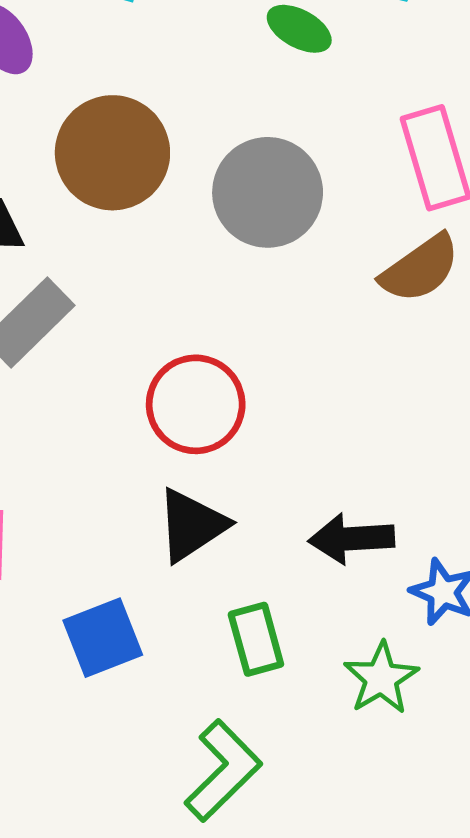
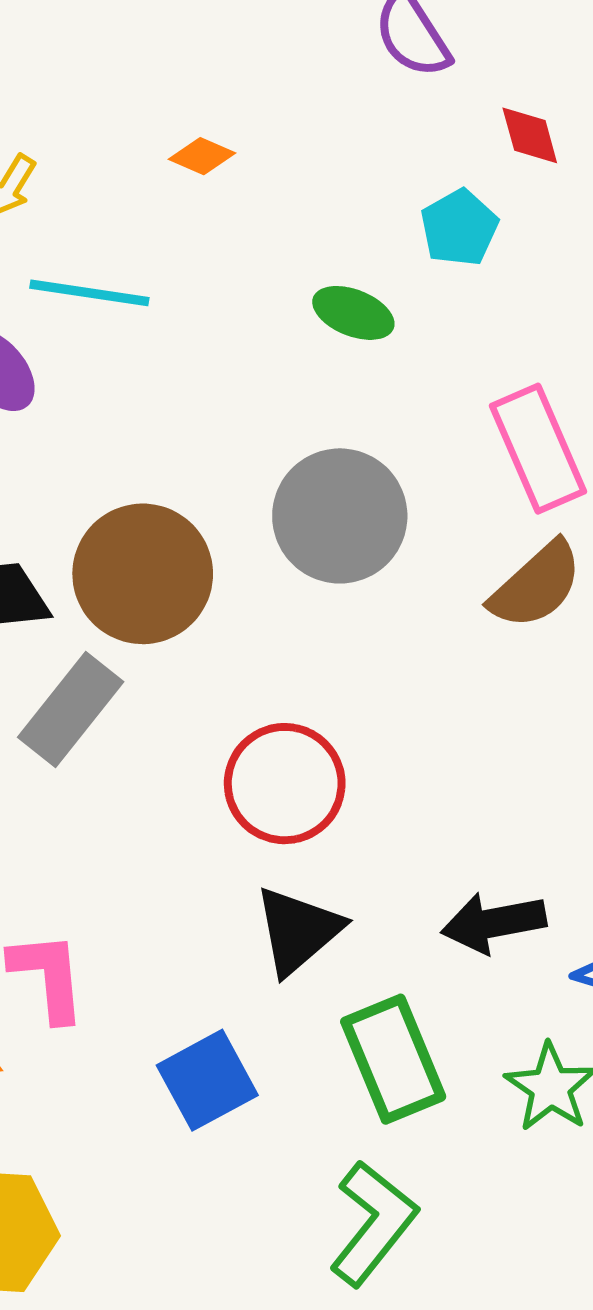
brown circle: (112, 153) -> (143, 574), moved
green rectangle: (256, 639) -> (393, 1059), size x1.4

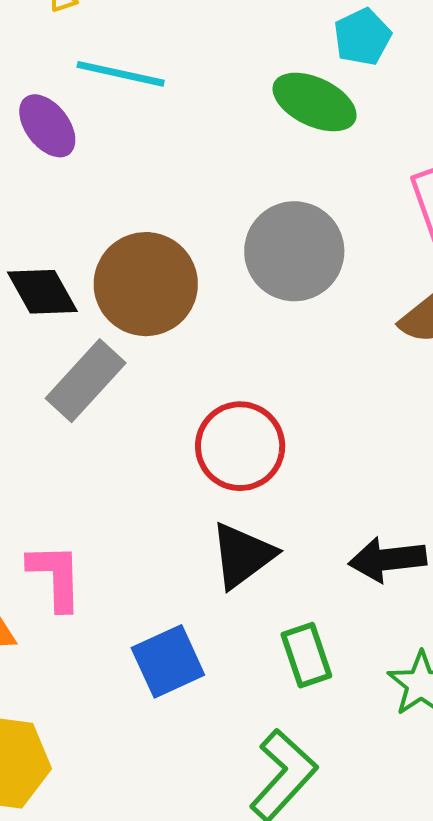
cyan pentagon: (459, 228) -> (362, 37), moved
green ellipse: (353, 313) -> (315, 102), size x1.4
green rectangle: (393, 1059) -> (306, 655), size x0.7

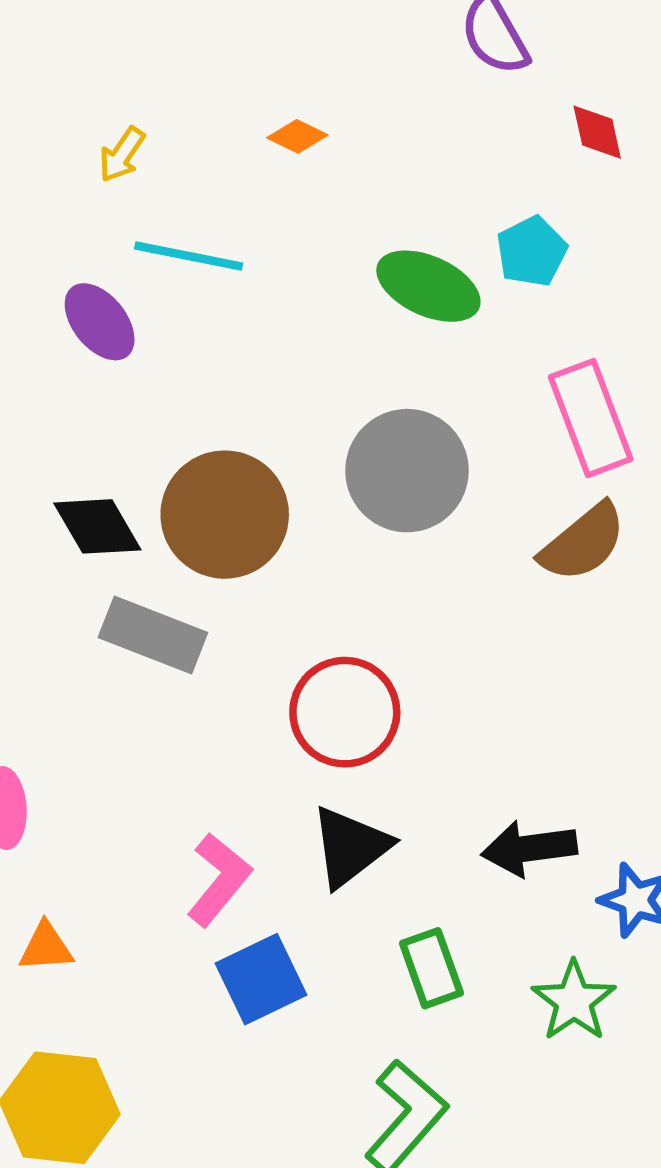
cyan pentagon: (362, 37) -> (532, 251), moved
gray rectangle: (86, 381) -> (153, 635), turned 70
pink L-shape: (55, 577) -> (219, 879), moved, turned 42

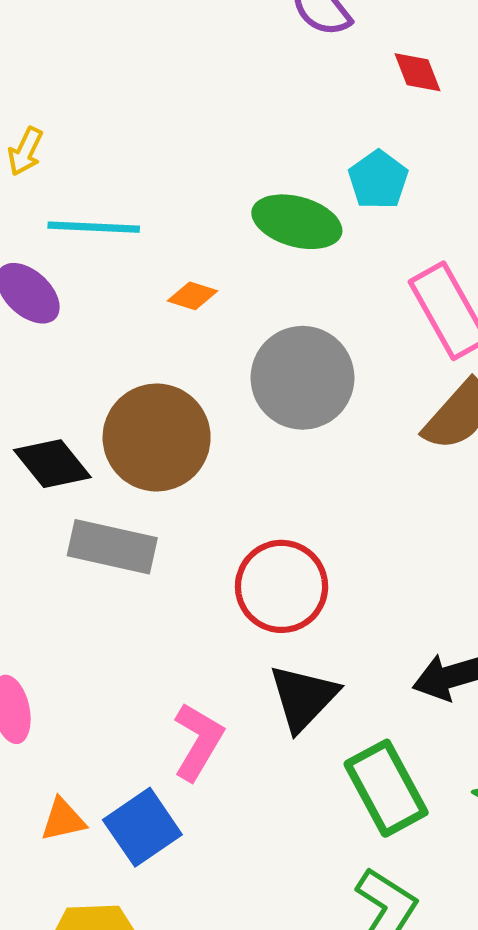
orange diamond: (297, 136) -> (193, 296), moved
green rectangle: (431, 968) -> (386, 788), size x1.4
blue square: (261, 979) -> (142, 827), moved

